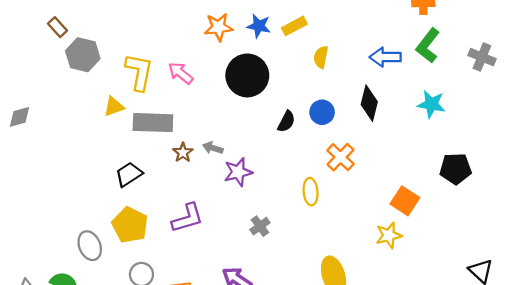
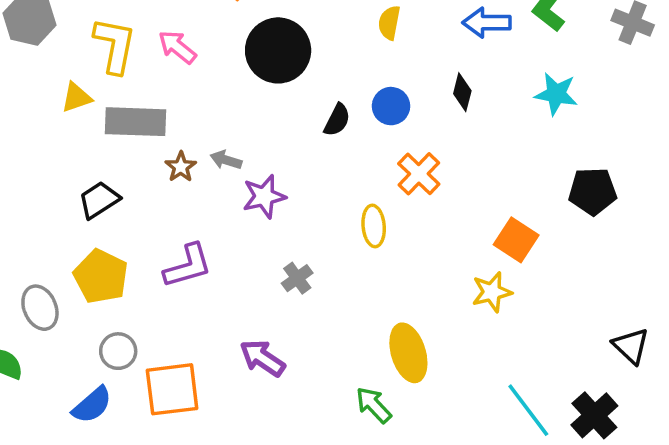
black diamond: (369, 103) -> (462, 92), size x0.7

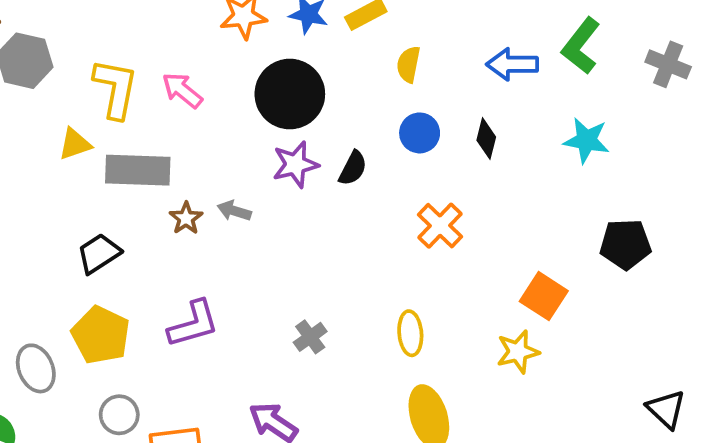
blue circle: (391, 106) -> (420, 133), moved
purple star: (264, 196) -> (295, 164), moved
yellow ellipse: (374, 226) -> (410, 333), moved

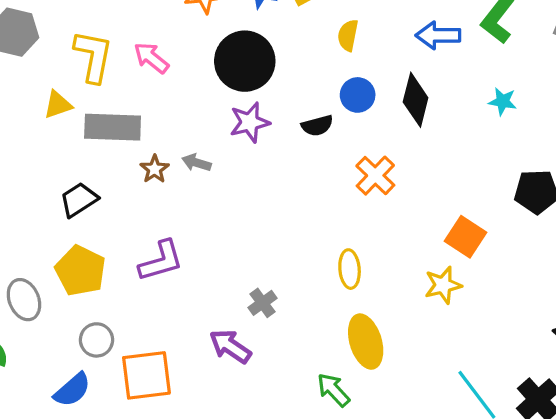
black diamond: (486, 139) -> (416, 100), size x1.5
cyan star: (586, 140) -> (503, 101), size x0.7
black semicircle: (353, 168) -> (317, 126), moved, turned 48
gray cross: (310, 337) -> (262, 303), moved

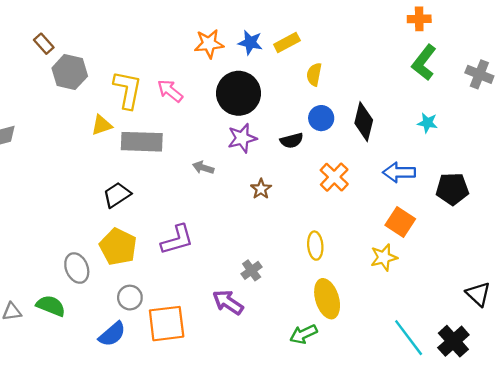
blue arrow: (438, 35) -> (399, 172), moved
brown star: (155, 169) -> (261, 189), moved
green arrow: (333, 390) -> (303, 334), turned -72

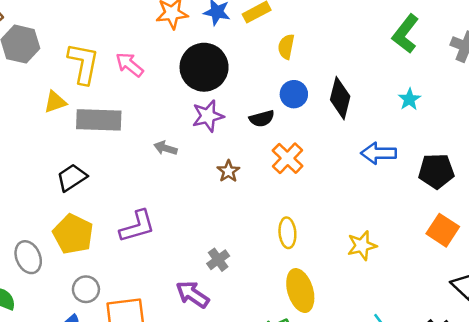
cyan star: (427, 123) -> (409, 99), turned 30
orange cross: (334, 177) -> (287, 158), moved
orange square: (400, 222) -> (443, 230), moved

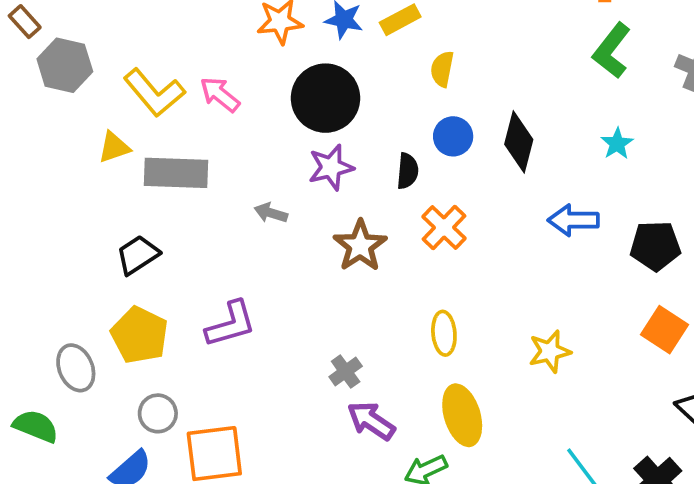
yellow L-shape: (83, 63) -> (154, 93), turned 129
black semicircle: (262, 119) -> (408, 171), turned -70
brown star: (228, 171) -> (360, 246), size x1.6
purple arrow: (192, 294) -> (371, 421), moved

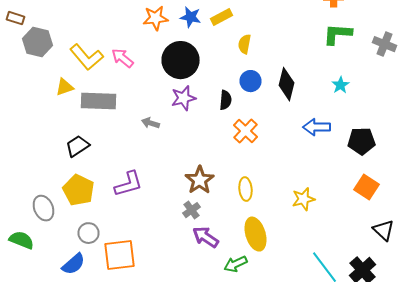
brown rectangle: (25, 22) -> (16, 18), turned -30
green L-shape: (612, 51) -> (338, 34), turned 56
brown star: (360, 246) -> (200, 180), moved

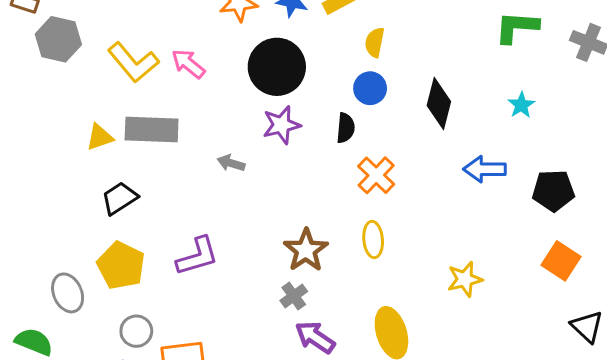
blue circle: (250, 81) -> (370, 88), moved
yellow triangle: (64, 87) -> (100, 137), moved
yellow ellipse: (246, 189) -> (373, 239), moved

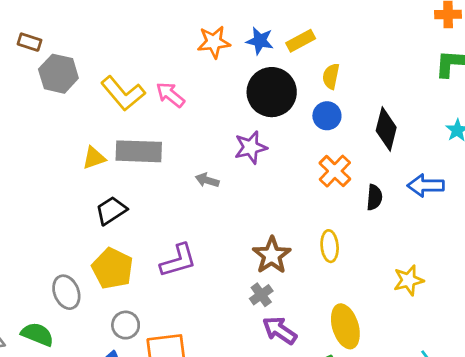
black circle: (277, 67) -> (272, 92), moved
black semicircle: (346, 128) -> (374, 197), moved
orange cross: (376, 175) -> (335, 171), moved

